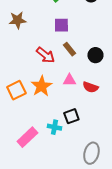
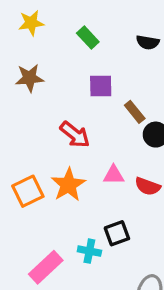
brown rectangle: (69, 49) -> (135, 112), moved

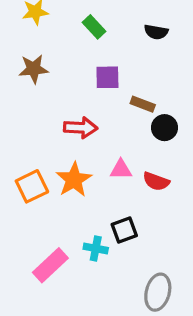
brown rectangle: (135, 112) -> (143, 104), turned -30
red arrow: (75, 135) -> (81, 128), turned -36

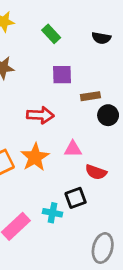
brown rectangle: (143, 104) -> (90, 96), turned -30
red semicircle: (156, 181) -> (96, 172), moved

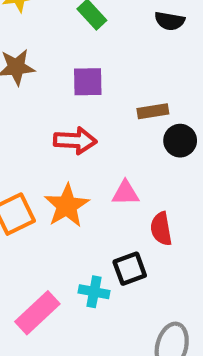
purple square: (62, 75) -> (88, 82), moved
red semicircle: (96, 172) -> (161, 229), turned 60

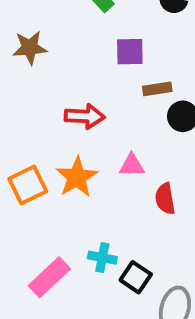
purple square: (88, 82) -> (130, 52), moved
black square: (130, 269) -> (136, 277), moved, turned -36

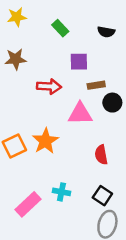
red arrow: (85, 116) -> (49, 86), moved
pink triangle: (132, 165) -> (80, 114), moved, size x1.5
black square: (136, 277) -> (102, 196), moved

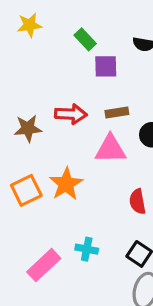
brown star: (16, 59) -> (28, 128), moved
purple square: (79, 62) -> (106, 66), moved
brown rectangle: (96, 85) -> (117, 113), moved

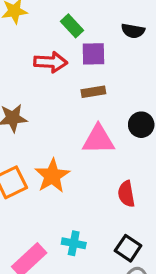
brown rectangle: (117, 113) -> (93, 92), moved
red arrow: (71, 114) -> (51, 62), moved

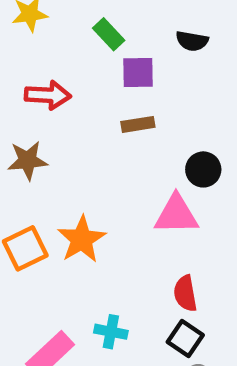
red arrow: (51, 62) -> (48, 95), moved
pink triangle: (98, 140) -> (176, 215), moved
red semicircle: (126, 194) -> (185, 293), moved

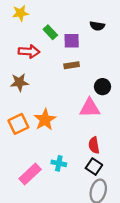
green rectangle: (109, 34) -> (50, 32), moved

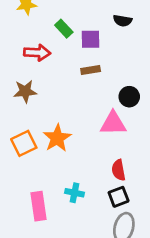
black square: (94, 167) -> (119, 197), turned 35
pink rectangle: (30, 174) -> (38, 206), turned -55

